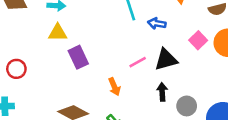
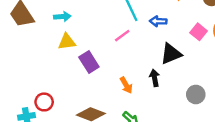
pink line: (138, 62) -> (122, 36), moved
red circle: (16, 69) -> (44, 102), moved
black arrow: (162, 92) -> (155, 78), moved

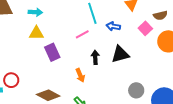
pink square: (199, 32) -> (145, 28), moved
black arrow: (155, 78) -> (95, 57), moved

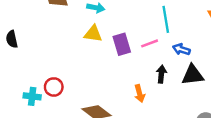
blue arrow: (113, 26) -> (181, 49), moved
purple rectangle: (52, 52) -> (122, 44), moved

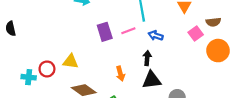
yellow triangle: (93, 34) -> (71, 61), moved
black arrow: (161, 74) -> (147, 58), moved
black triangle: (193, 75) -> (152, 80), moved

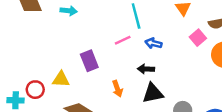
purple rectangle: (105, 32) -> (89, 61), moved
black arrow: (147, 58) -> (146, 69), turned -88

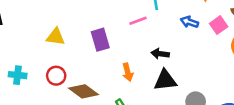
blue arrow: (153, 43) -> (189, 22), moved
yellow triangle: (61, 79) -> (56, 37), moved
red circle: (35, 90) -> (56, 76), moved

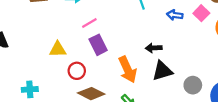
pink line: (138, 21) -> (89, 23), moved
orange arrow: (128, 72) -> (128, 69), size x1.6
red circle: (56, 76) -> (77, 71), moved

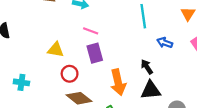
blue arrow: (175, 15) -> (165, 43), moved
pink line: (89, 23) -> (91, 31), turned 40
black arrow: (154, 48) -> (147, 67), turned 48

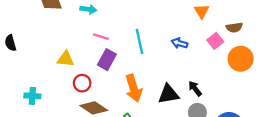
cyan line: (143, 16) -> (139, 42), moved
purple rectangle: (95, 53) -> (107, 60), turned 48
black arrow: (147, 67) -> (195, 88), moved

